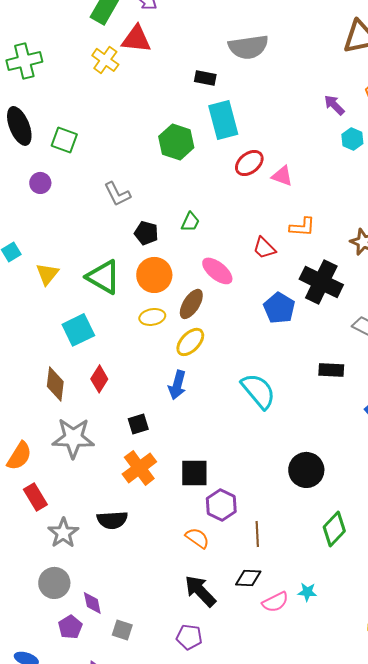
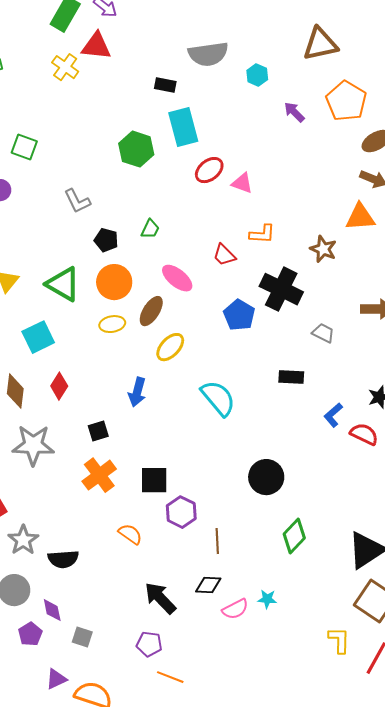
cyan hexagon: (352, 139) -> (257, 75), moved
yellow ellipse: (190, 342) -> (170, 347), moved
black semicircle: (112, 520) -> (63, 559), moved
orange semicircle: (197, 538) -> (130, 534), moved

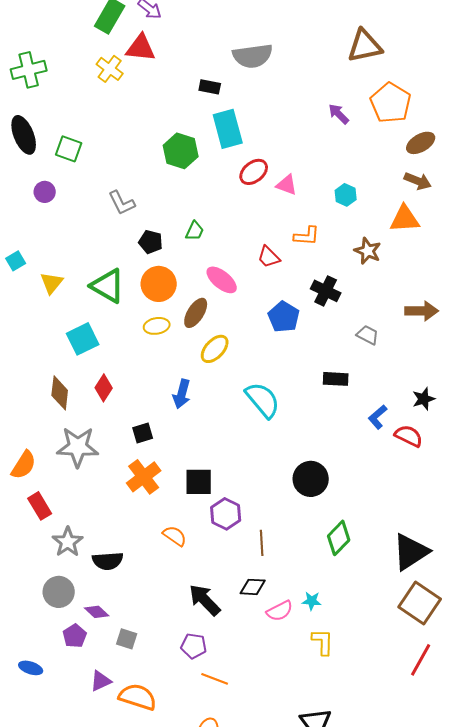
cyan hexagon: (257, 75) -> (346, 195), moved
black cross: (281, 289) -> (326, 291), size x0.7
purple diamond: (52, 610) -> (97, 612), turned -35
yellow L-shape: (339, 640) -> (323, 642), moved

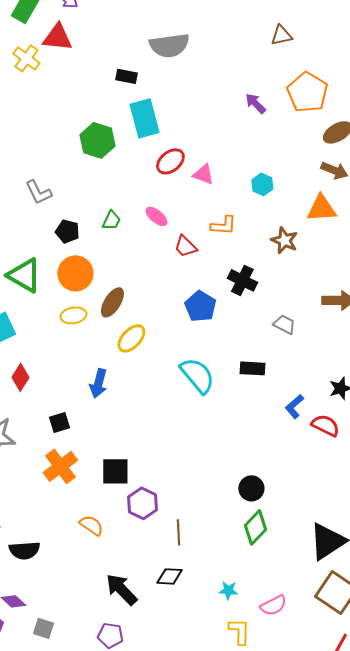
brown triangle: (365, 46) -> (281, 35), size x0.6
pink ellipse: (222, 280) -> (156, 216), moved, size x0.7
cyan semicircle: (263, 400) -> (197, 375), moved
black circle: (311, 479) -> (251, 488), moved, size x0.7
pink semicircle: (280, 611) -> (273, 605), moved

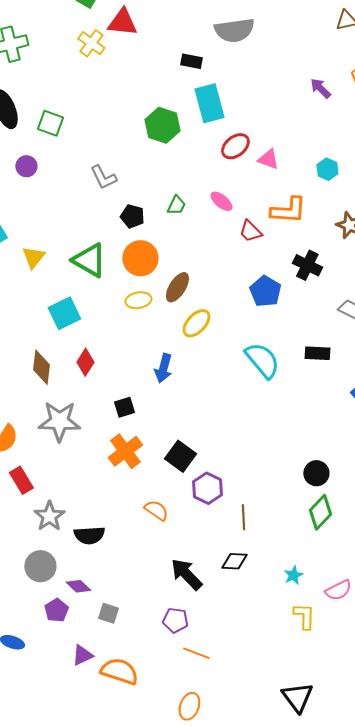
orange L-shape: (223, 225) -> (288, 210), size x1.4
black square: (115, 471) -> (180, 456), turned 36
cyan star: (228, 590) -> (293, 575), turned -30

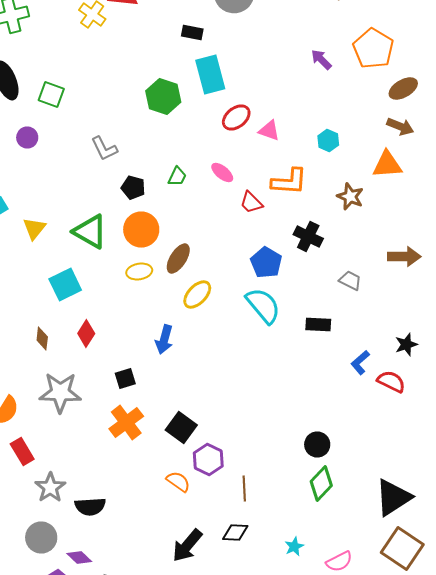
cyan semicircle: (262, 360) -> (263, 306), moved
brown diamond: (41, 367) -> (42, 338), size x0.7
orange semicircle: (156, 510) -> (178, 482), moved
black arrow: (186, 574) -> (187, 546), turned -96

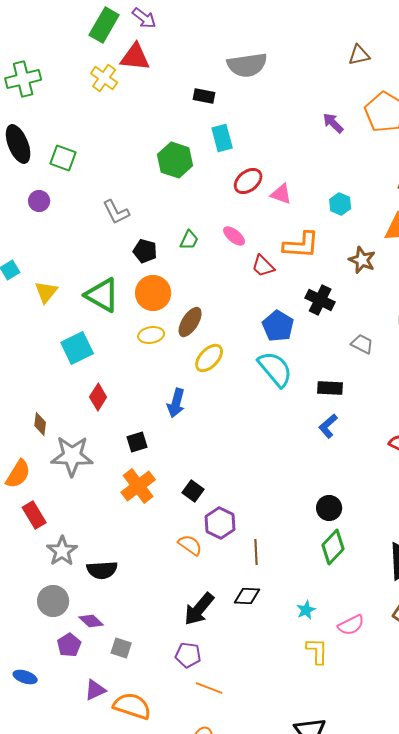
cyan rectangle: (210, 74) -> (222, 138), size x0.7
brown diamond: (42, 338) -> (40, 424), moved
blue L-shape: (360, 362) -> (328, 426), moved
black square: (181, 428) -> (193, 491), size x0.7

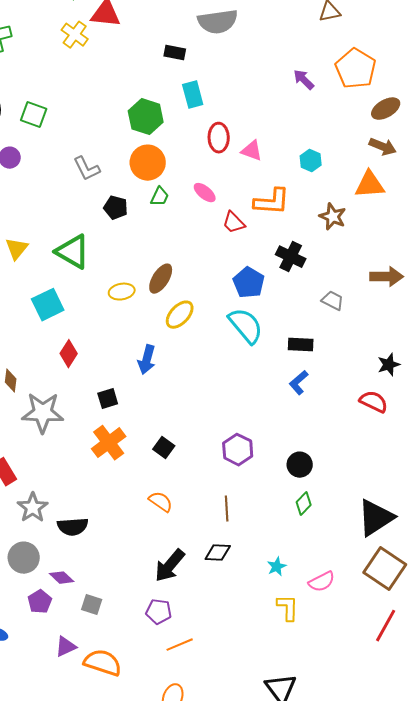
red ellipse: (248, 181) -> (219, 138), turned -52
orange circle: (153, 293) -> (148, 163), moved
purple hexagon: (220, 523) -> (238, 450), moved
green diamond: (333, 547) -> (304, 504), size x0.7
orange line: (209, 688) -> (180, 645), turned -44

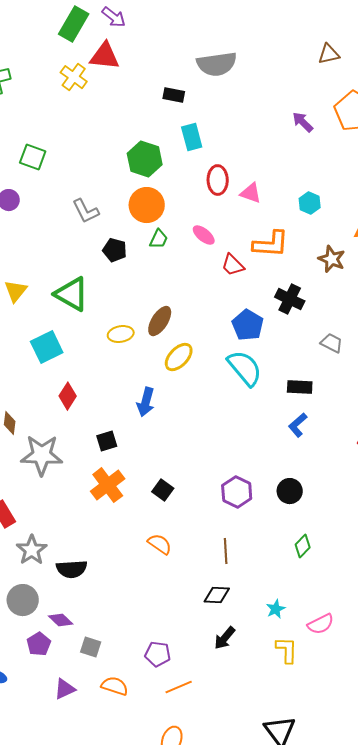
black circle: (300, 465) -> (290, 491), moved
black arrow: (170, 566) -> (225, 638), moved, size x0.7
orange semicircle: (103, 663) -> (115, 686), moved, size x0.7

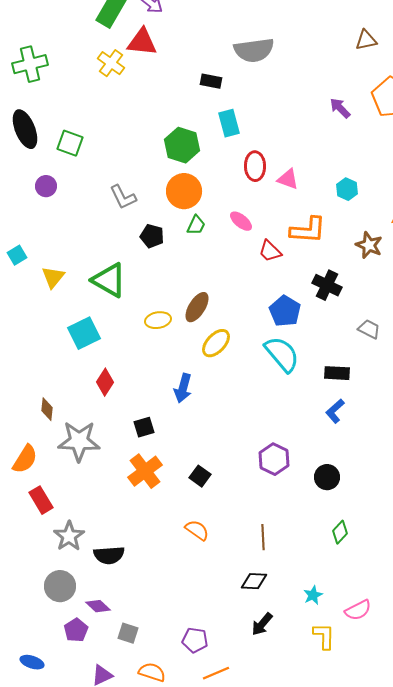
purple hexagon: (237, 492) -> (274, 459), moved

